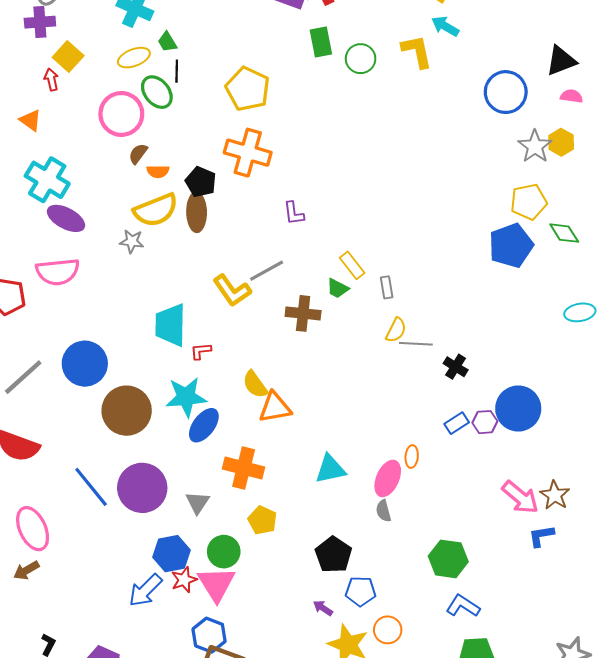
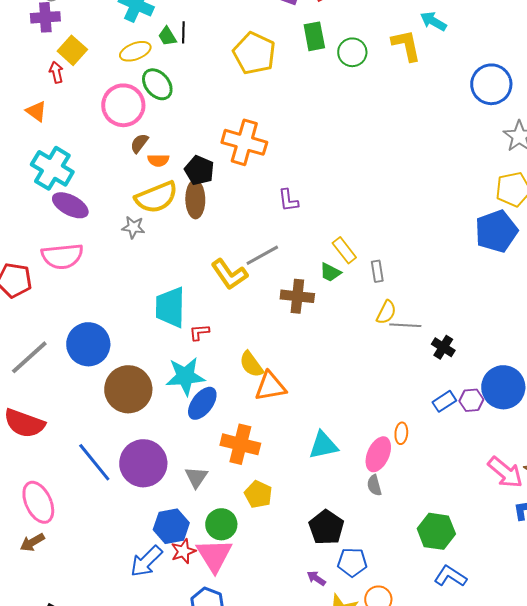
black line: (177, 71) -> (183, 32), moved
yellow pentagon: (248, 89) -> (254, 53), moved

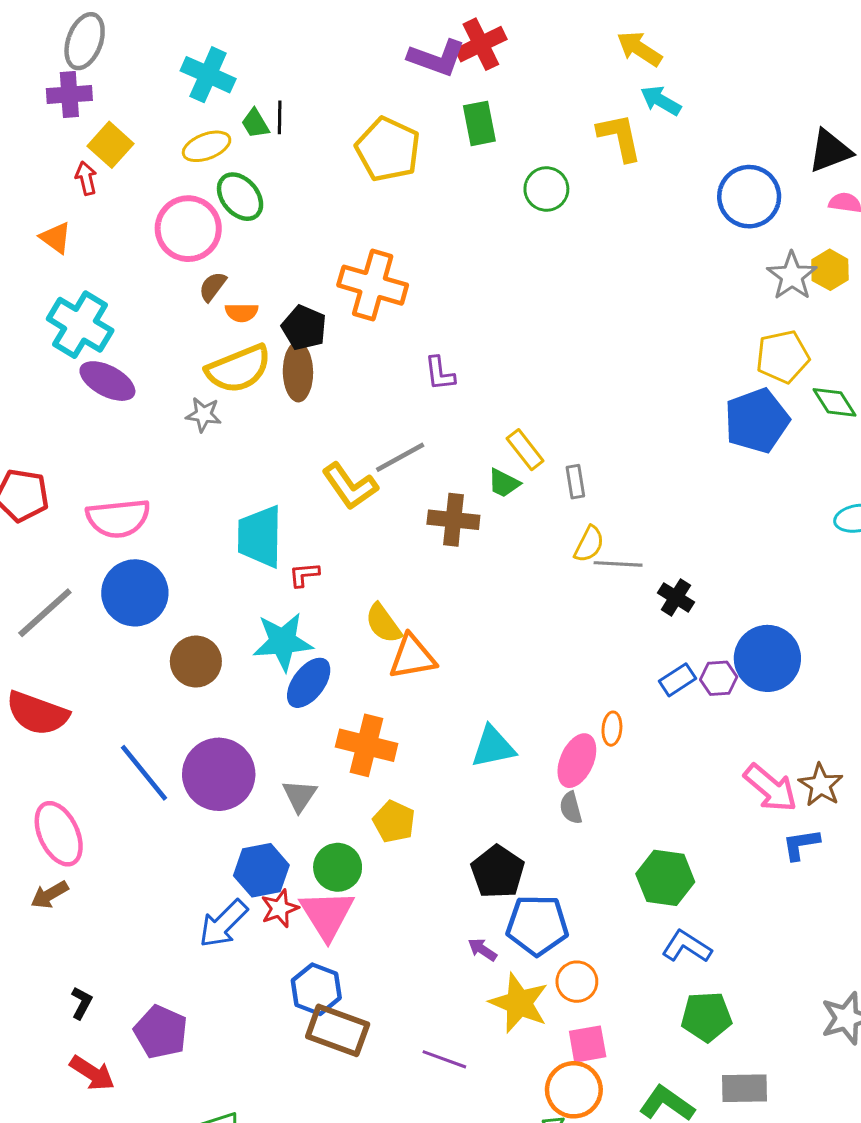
green circle: (352, 52) -> (546, 189), moved
pink semicircle: (62, 256) -> (118, 518), moved
brown circle: (128, 389) -> (196, 662), size x0.7
blue pentagon: (352, 562) -> (537, 925), size x1.4

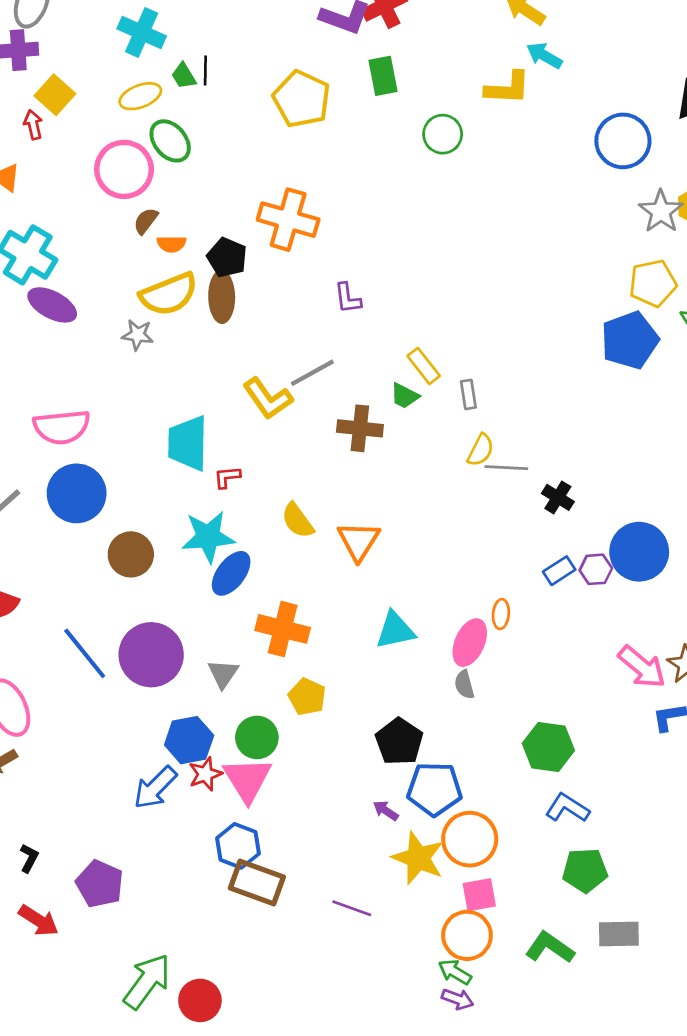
yellow L-shape: (620, 137) -> (508, 88), turned 105
orange triangle: (412, 657) -> (359, 541), moved, turned -48
orange circle: (577, 982) -> (470, 839), size x1.5

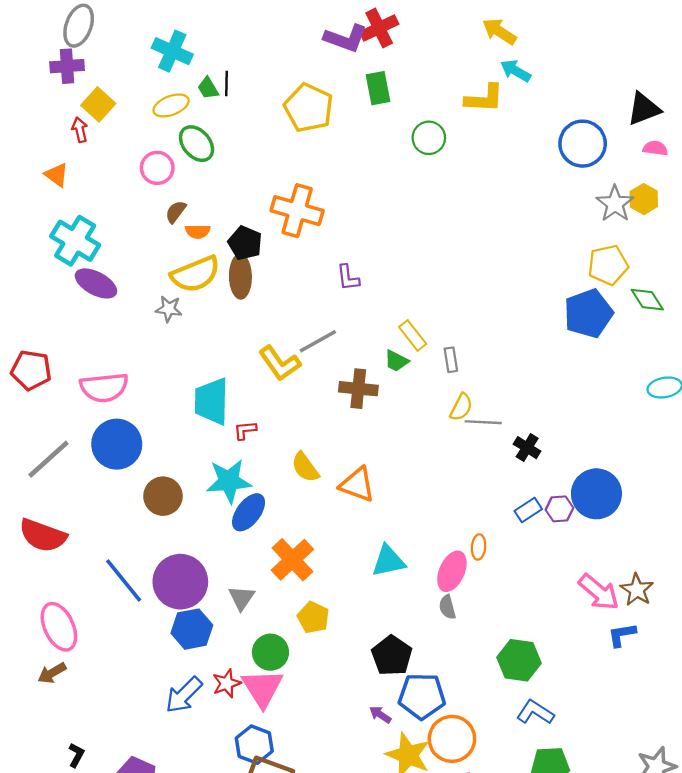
pink circle: (124, 169) -> (157, 168), size x0.7
orange triangle: (359, 541) -> (357, 485), turned -42
orange cross: (283, 629) -> (292, 560), turned 33
blue hexagon: (189, 740) -> (192, 629), moved

